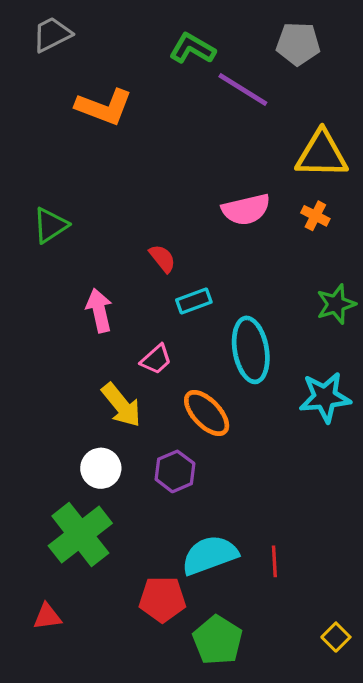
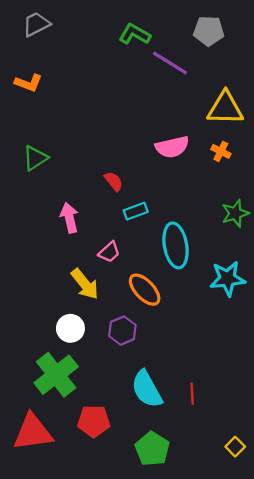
orange L-shape: (104, 107) -> (28, 83), moved, size x0.7
cyan semicircle: (210, 555) -> (147, 389), turned -99
red pentagon: (162, 599) -> (94, 421), moved
red triangle: (47, 617) -> (33, 432), size x2.0

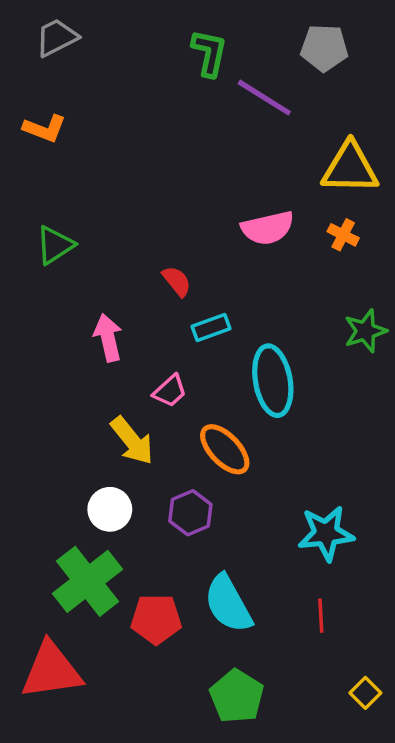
green L-shape: (135, 34) -> (209, 53), turned 72
cyan star: (227, 279) -> (326, 533), moved
red line: (192, 394) -> (321, 616), moved
red pentagon: (94, 421) -> (156, 619), moved

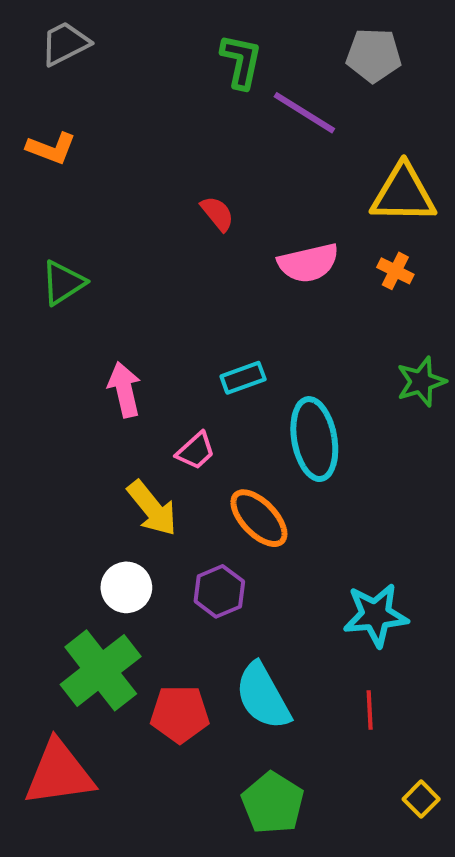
red semicircle: (177, 281) -> (217, 214), moved

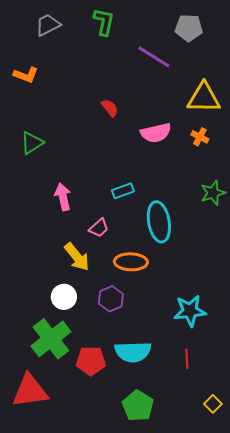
gray trapezoid: (65, 43) -> (48, 25), moved
green L-shape: (241, 61) -> (104, 22), moved
orange ellipse: (259, 518) -> (131, 262), turned -44
cyan semicircle: (263, 696) -> (133, 352), turned -63

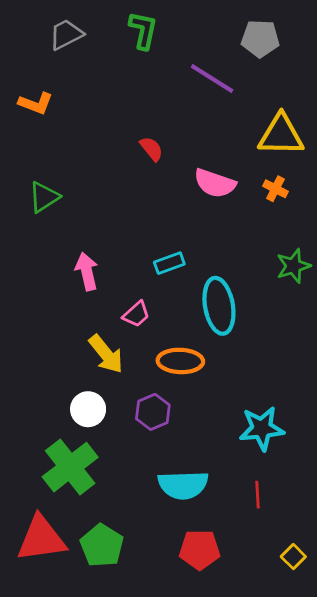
pink semicircle: (156, 133) -> (215, 183), turned 32
red pentagon: (91, 361) -> (200, 550), moved
green pentagon: (138, 406) -> (102, 546), moved

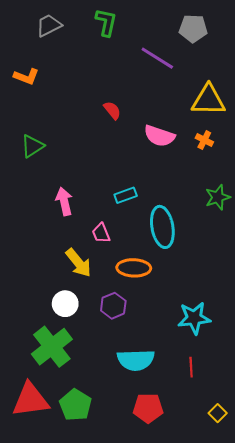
pink trapezoid: (136, 314) -> (101, 233), turned 110

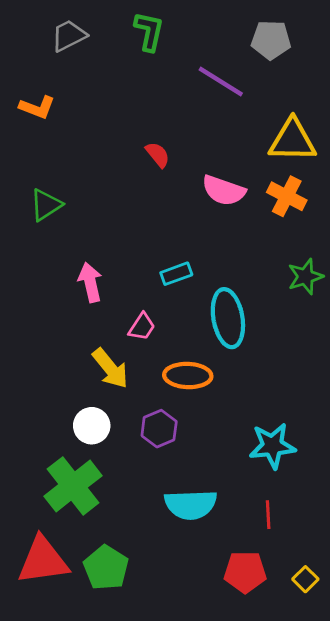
orange cross: (204, 140) -> (287, 196), size x1.5
pink trapezoid: (101, 233) -> (142, 327), turned -125
red pentagon: (148, 408) -> (245, 572), moved

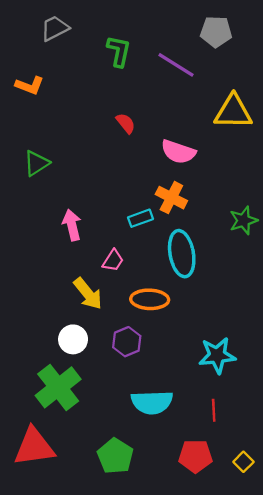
green L-shape: (149, 31) -> (119, 51), moved
orange cross: (287, 196) -> (171, 198), moved
green pentagon: (106, 568) -> (115, 456), moved

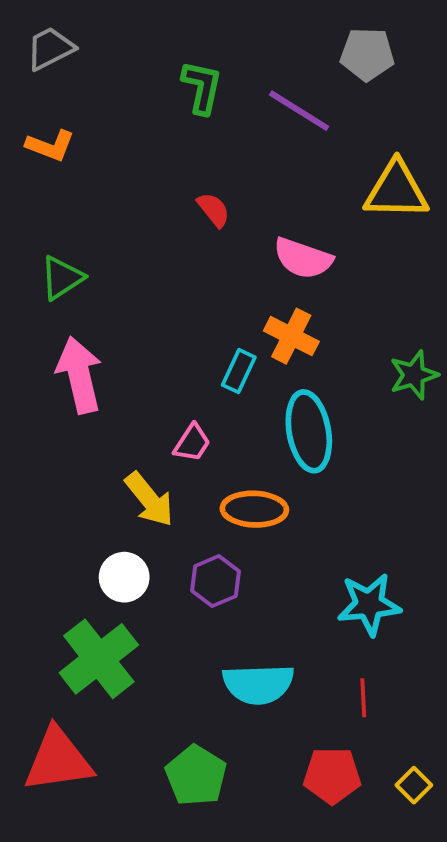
gray trapezoid: (55, 28) -> (50, 48), moved
cyan rectangle: (141, 218) -> (239, 371), turned -45
pink arrow: (72, 225) -> (79, 375), moved, size x1.4

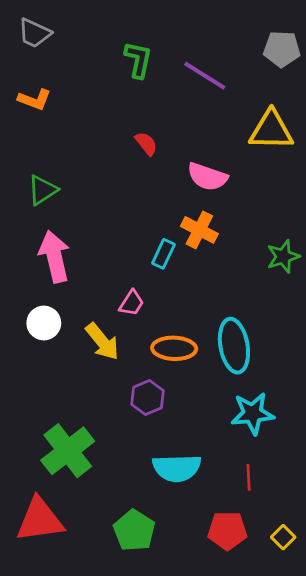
gray trapezoid: (50, 48) -> (34, 33), turned -128
gray pentagon: (367, 54) -> (282, 49), moved
cyan ellipse: (309, 431) -> (234, 346), moved
white circle: (124, 577) -> (44, 323), moved

